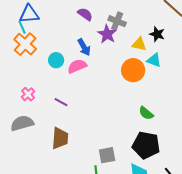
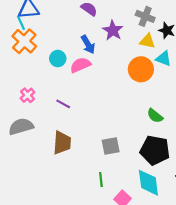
gray cross: (117, 21) -> (145, 16), moved
gray square: (107, 155) -> (111, 146), moved

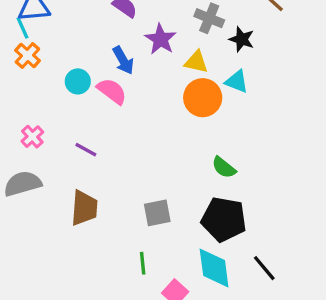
orange cross: (24, 41) -> (27, 55), size x0.7
yellow triangle: (147, 41) -> (196, 62), moved
pink semicircle: (80, 65) -> (112, 91), turned 60

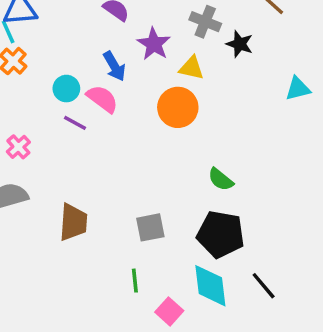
cyan triangle: (237, 81) -> (298, 89), moved, turned -35
orange circle: (203, 98) -> (178, 107), moved
purple line: (86, 150) -> (75, 123), moved

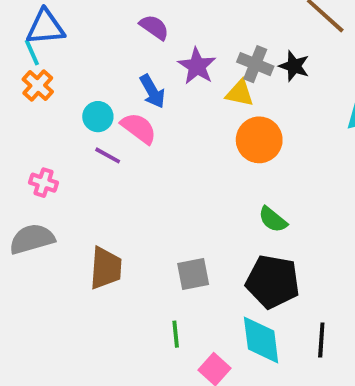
gray cross: (205, 22) -> (255, 64), moved
orange circle: (178, 107) -> (259, 140), moved
pink cross: (18, 147) -> (44, 183), turned -30
black line: (264, 286) -> (321, 340), turned 44

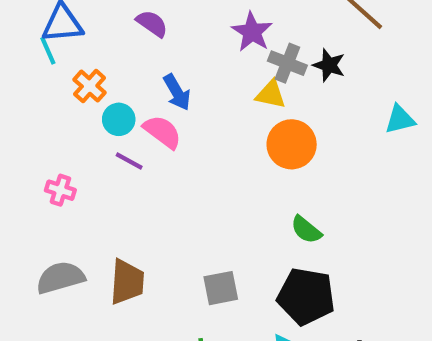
purple semicircle: (154, 27) -> (152, 24), moved
purple star: (197, 66) -> (252, 32), moved
orange cross: (38, 85) -> (90, 86), moved
gray semicircle: (32, 239) -> (60, 278), moved

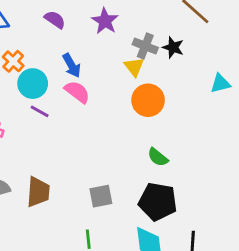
purple star: (252, 32) -> (105, 21), moved
yellow triangle: (271, 94) -> (134, 67), turned 40
cyan circle: (119, 119) -> (33, 84), size x1.4
pink semicircle: (162, 132) -> (77, 92), moved

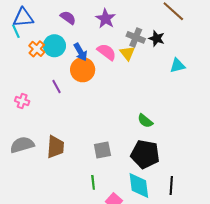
cyan circle: (33, 84) -> (54, 46), moved
cyan triangle: (220, 84) -> (177, 66), moved
pink semicircle: (77, 92) -> (107, 52), moved
orange circle: (148, 100) -> (83, 70), moved
purple line: (40, 111) -> (57, 86), turned 32

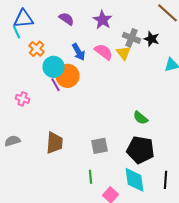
cyan circle: (54, 46) -> (54, 67), moved
orange circle: (83, 70) -> (68, 76), moved
gray semicircle: (22, 145) -> (12, 141), moved, size x0.7

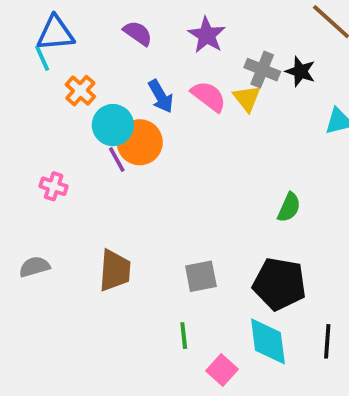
green semicircle: (140, 118) -> (289, 207), moved, turned -105

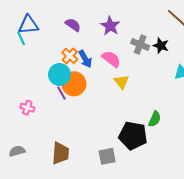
orange cross: (80, 91) -> (70, 56), moved
yellow triangle: (247, 98) -> (122, 82), moved
black pentagon: (279, 284) -> (133, 136), moved

